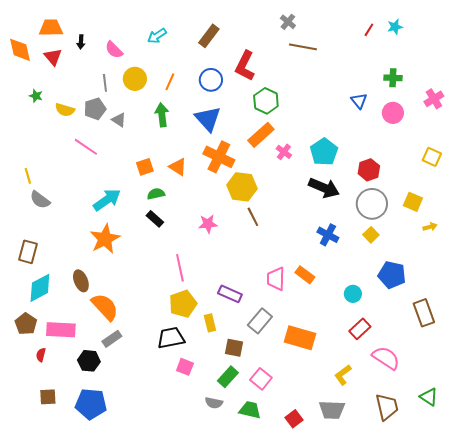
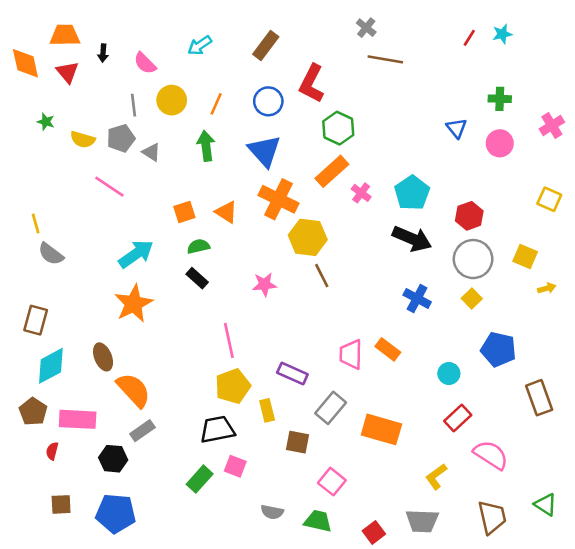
green rectangle: (228, 377) -> (200, 479), moved

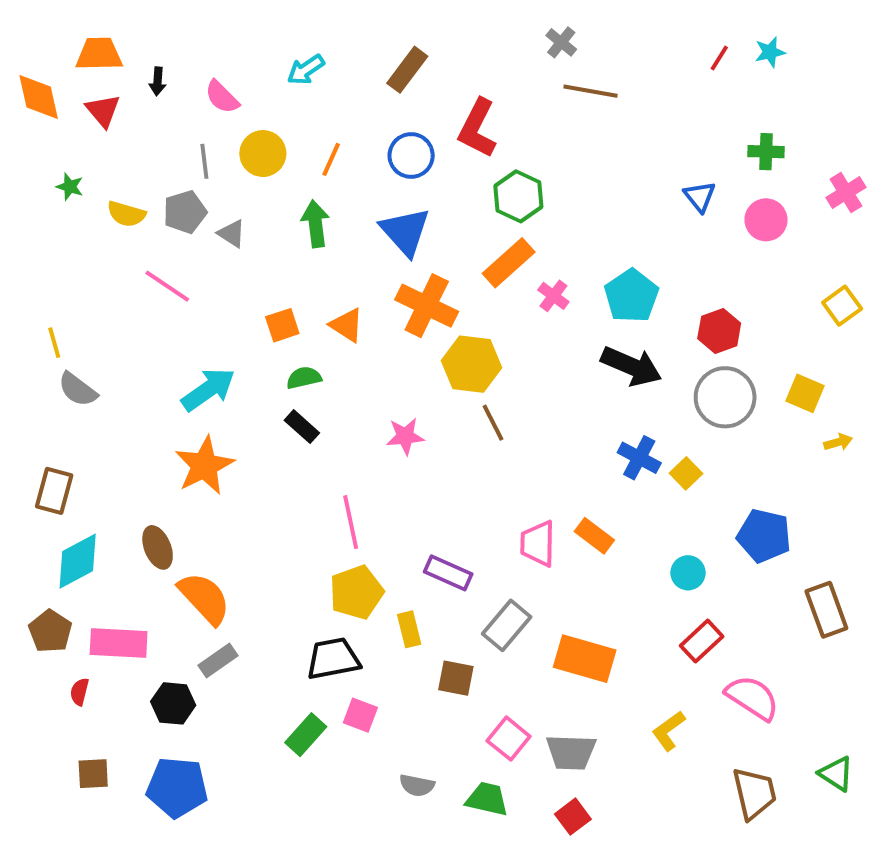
yellow square: (549, 199) -> (842, 306), turned 30
yellow square: (472, 298) -> (686, 473), moved
gray trapezoid: (422, 521) -> (571, 752), moved

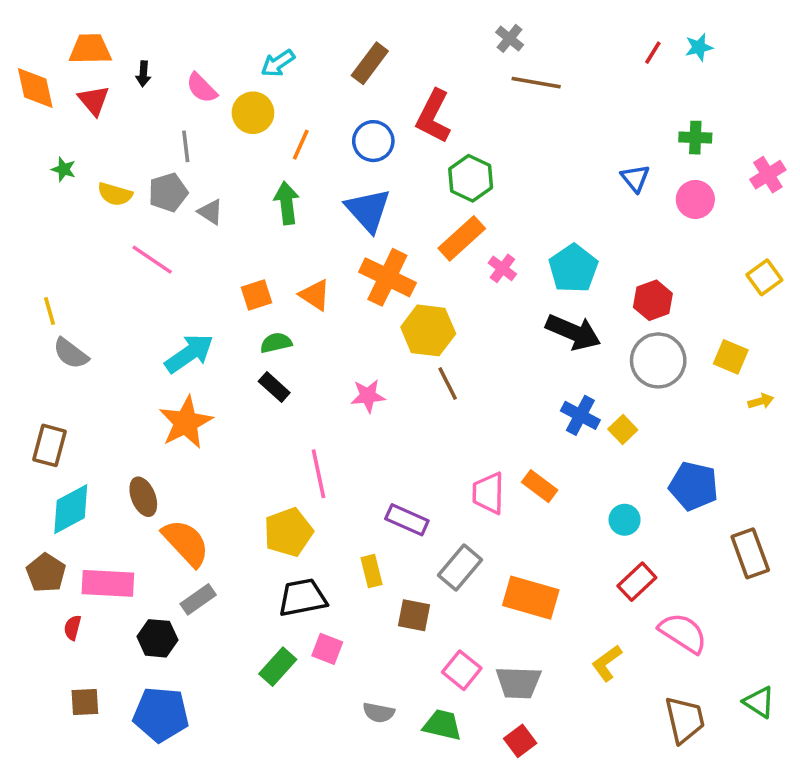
yellow circle: (263, 154) -> (253, 113), moved
yellow pentagon: (356, 592) -> (288, 532), moved

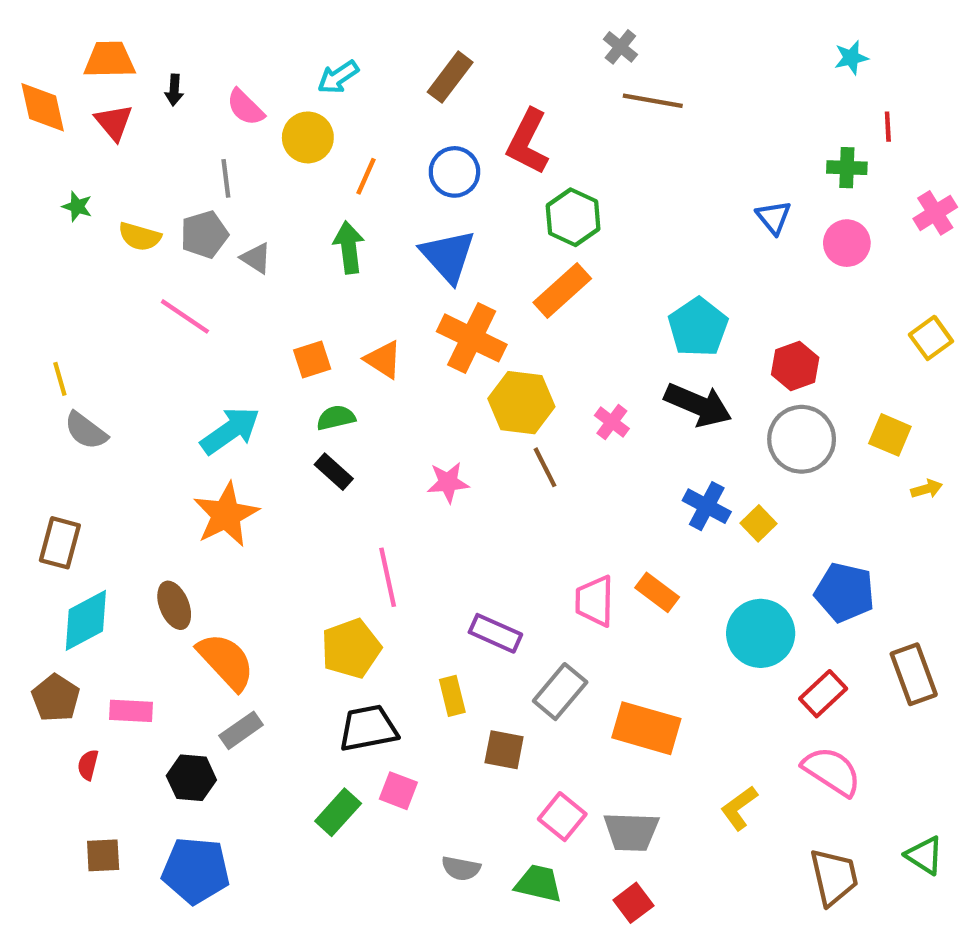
red line: (653, 53) -> (888, 127), moved, turned -35
pink cross: (502, 268) -> (612, 422), moved
cyan circle: (625, 520) -> (761, 633), size x1.8
red rectangle: (637, 582) -> (823, 694), moved
pink rectangle: (108, 583) -> (131, 711), size x0.7

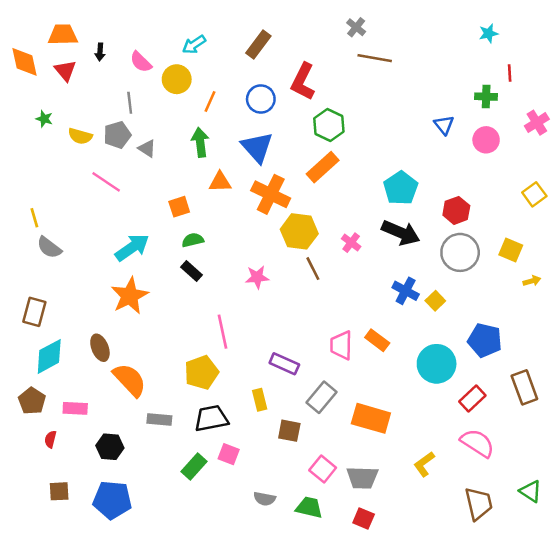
orange triangle: (383, 360) -> (220, 182), moved, turned -35
gray rectangle: (241, 730) -> (159, 420), moved, turned 40
red square: (633, 903) -> (364, 519), turned -30

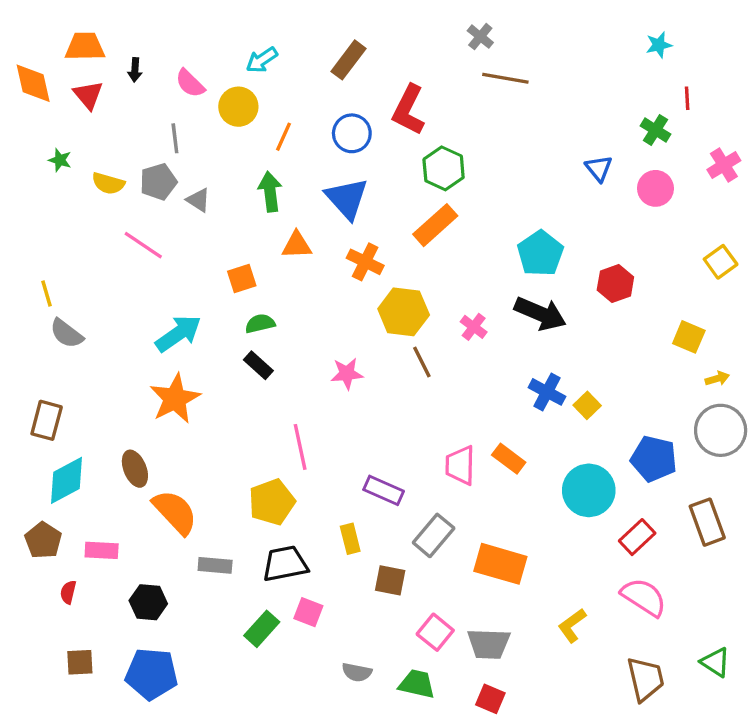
green cross: (486, 97) -> (655, 130), turned 30
orange cross: (271, 194) -> (365, 262), size x0.7
gray circle: (460, 252) -> (721, 430), moved

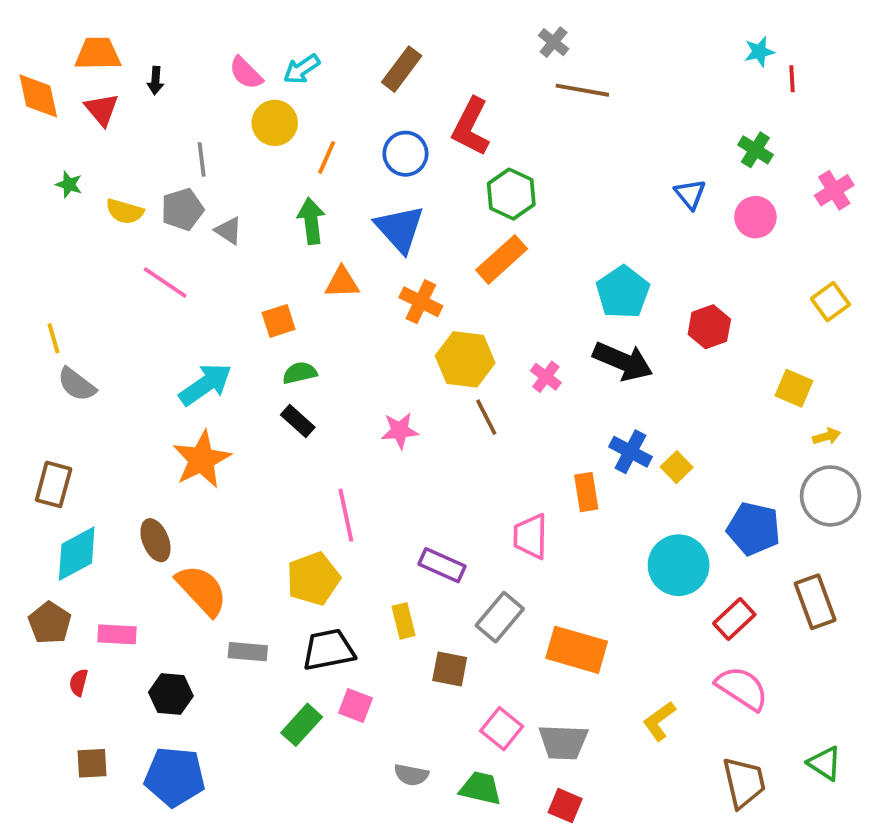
pink semicircle: (190, 83) -> (246, 73), moved
red line: (687, 98) -> (792, 79), moved
orange rectangle: (509, 459) -> (586, 492), moved, turned 44

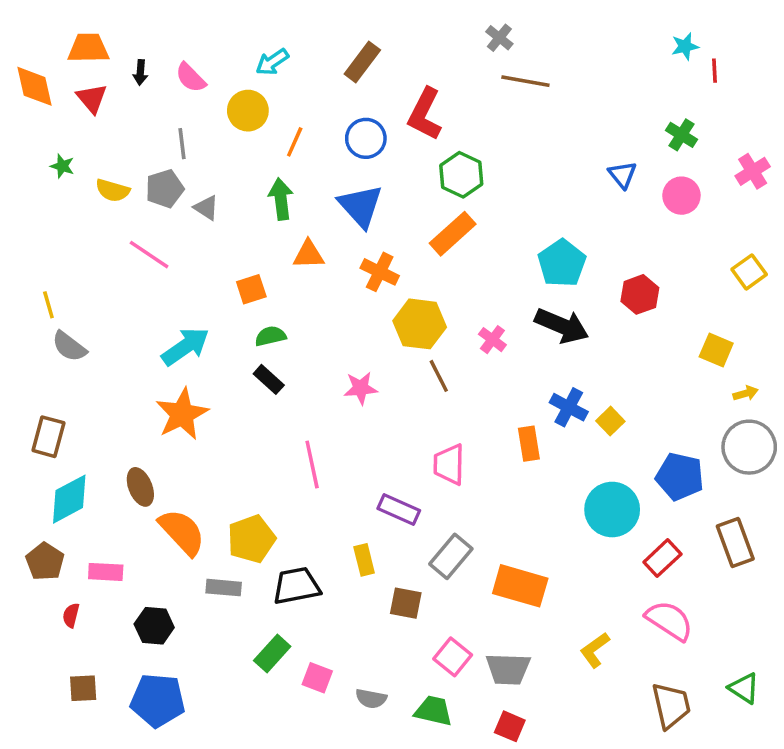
pink semicircle: (246, 73) -> (191, 78), moved
pink trapezoid: (530, 536) -> (449, 464), moved
yellow pentagon: (313, 579) -> (251, 539), moved
pink square: (355, 706) -> (317, 678), moved

